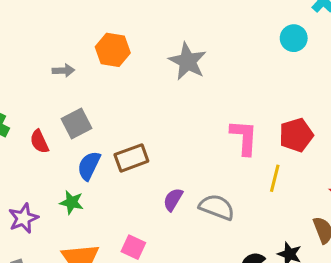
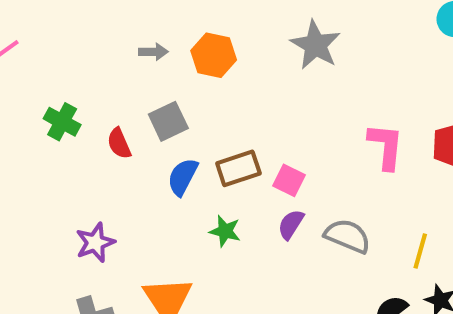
orange hexagon: (113, 50) -> (214, 55), moved
yellow line: (275, 178) -> (420, 251), moved
green star: (72, 202) -> (225, 231), moved
pink square: (133, 247) -> (289, 180), moved

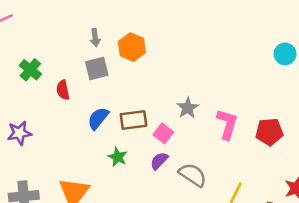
gray star: (315, 45) -> (188, 108), moved, size x0.7
gray arrow: (153, 52) -> (95, 38), turned 72
gray square: (168, 121) -> (97, 68), moved
purple star: (95, 243) -> (19, 133), moved

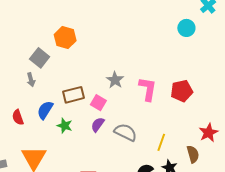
gray arrow: (95, 38) -> (31, 80), moved
gray square: (97, 68) -> (40, 58), turned -30
red semicircle: (63, 90) -> (18, 117), moved
blue semicircle: (98, 118) -> (45, 110), moved

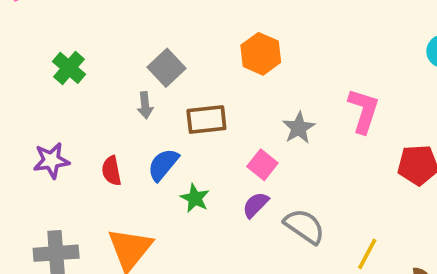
orange hexagon: (65, 38) -> (261, 54), moved
pink L-shape: (148, 89) -> (364, 111), moved
brown rectangle: (74, 95) -> (206, 120), moved

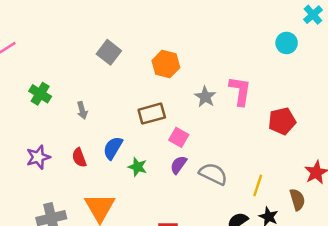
gray square: (167, 68) -> (109, 52), moved
gray arrow: (145, 105) -> (82, 110), moved
brown rectangle: (206, 120) -> (152, 114), moved
gray star: (299, 128) -> (205, 97), moved

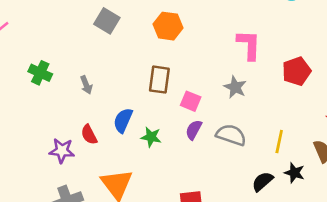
gray star: (205, 97) -> (235, 87), moved
brown rectangle: (152, 114) -> (159, 80), turned -60
purple star: (38, 157) -> (62, 151), moved, turned 30

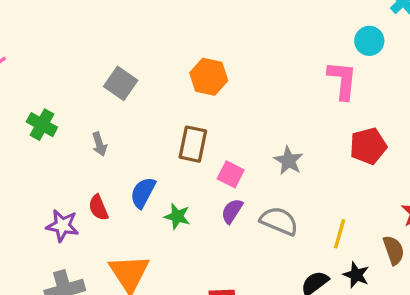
gray square: (107, 21) -> (121, 83), moved
pink L-shape: (249, 45) -> (342, 80), moved

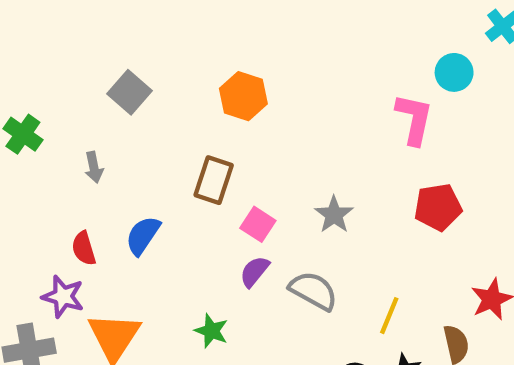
green star: (177, 216) -> (211, 331), moved
purple star: (62, 226) -> (63, 297), moved

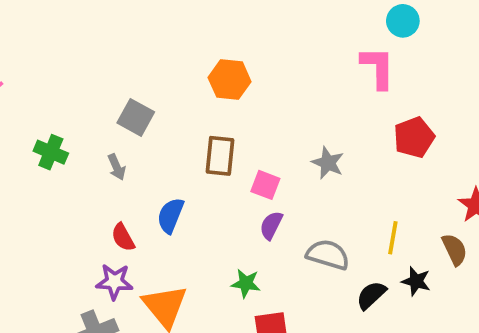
gray square: (129, 92) -> (136, 117), moved
gray semicircle: (313, 291) -> (328, 255), moved

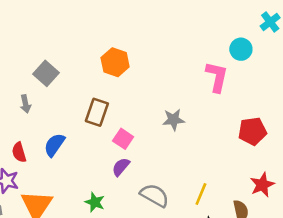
red pentagon: (414, 137) -> (252, 131), moved
gray star: (328, 163) -> (173, 120), moved, turned 30

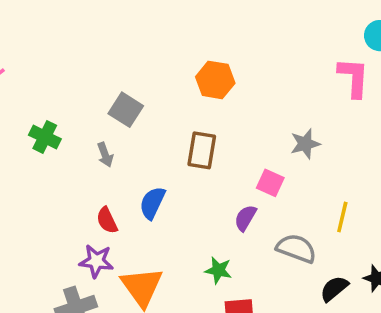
pink square: (123, 139) -> (270, 183), moved
yellow line: (201, 194) -> (342, 217), moved

